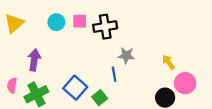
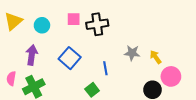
cyan circle: (56, 22) -> (42, 25), moved
gray star: (126, 55) -> (132, 53), moved
blue square: (75, 88) -> (70, 58), moved

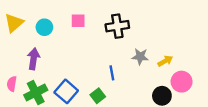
black cross: (97, 24) -> (117, 26), moved
yellow arrow: (156, 57) -> (165, 61), turned 96
blue square: (70, 58) -> (66, 91), moved

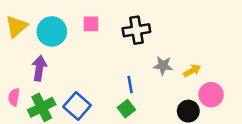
cyan circle: (44, 27) -> (52, 31), size x1.5
green square: (98, 96) -> (126, 109), moved

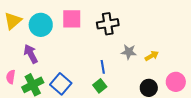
pink square: (91, 24) -> (72, 19), size x1.5
purple arrow: (39, 68) -> (31, 54), turned -36
pink circle: (211, 95) -> (176, 82), moved

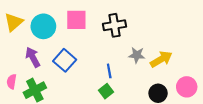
yellow arrow: (152, 56) -> (161, 59), size x1.5
blue square: (61, 84) -> (65, 60), moved

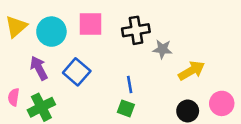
gray star: (137, 55) -> (162, 49), moved
green square: (106, 91) -> (126, 108), turned -32

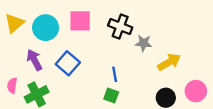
black cross: (136, 30) -> (120, 26), turned 30

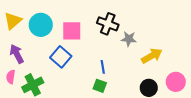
pink square: (80, 21) -> (72, 31), moved
purple arrow: (34, 60) -> (17, 54), moved

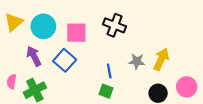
gray star: (129, 39) -> (137, 61), moved
purple arrow: (17, 54) -> (34, 56), moved
yellow arrow: (152, 56) -> (161, 59), turned -35

